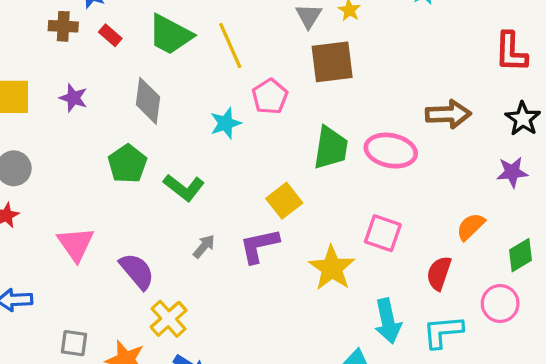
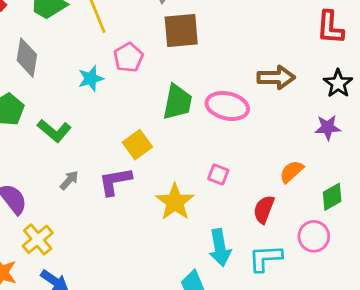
pink square: (383, 233) -> (218, 174), size x0.7

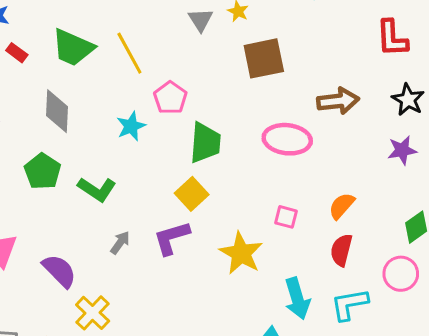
brown square: (181, 31) -> (264, 58), moved
green trapezoid: (177, 102) -> (205, 143), moved
orange semicircle: (291, 172) -> (342, 206), moved

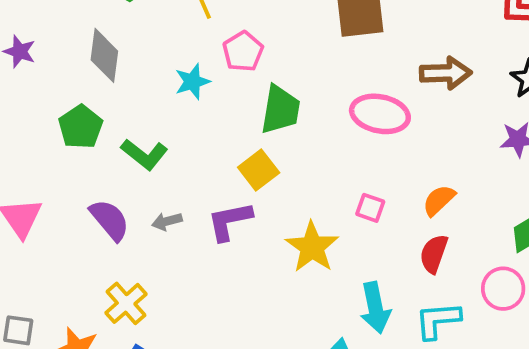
gray arrow: (120, 243) -> (167, 221), turned -145
purple semicircle: (59, 271) -> (110, 220), moved

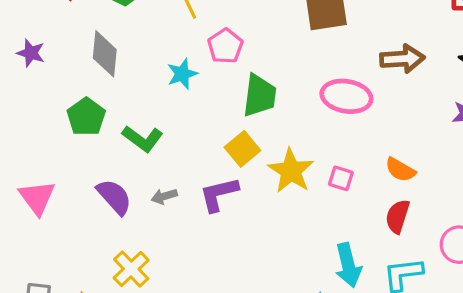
orange semicircle: (439, 200) -> (400, 170), turned -104
yellow star: (312, 247) -> (291, 171), moved

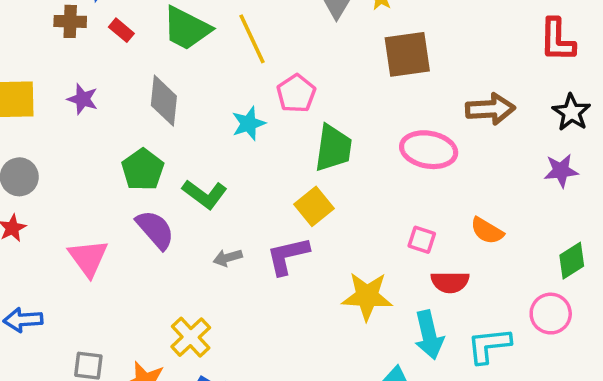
yellow star: (291, 171) -> (367, 296), moved, turned -30
purple semicircle: (114, 197) -> (155, 230), moved
red semicircle: (398, 216) -> (450, 282), moved, turned -108

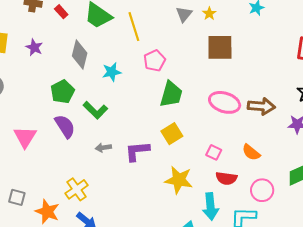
brown arrow: (490, 109) -> (261, 106), moved
cyan star: (249, 124) -> (112, 72), moved
yellow square: (314, 206) -> (172, 134), moved
pink circle: (551, 314) -> (262, 190), moved

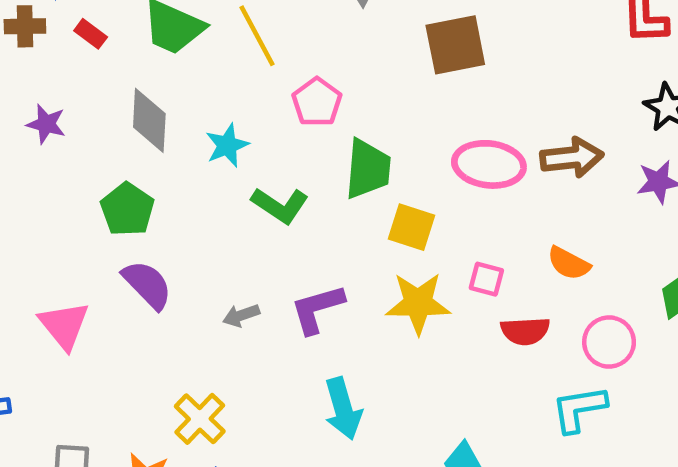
green L-shape: (95, 110) -> (280, 205), moved
yellow square: (172, 134) -> (412, 227), moved, turned -30
yellow star: (179, 180) -> (418, 303), moved
cyan arrow: (210, 206) -> (343, 409), moved

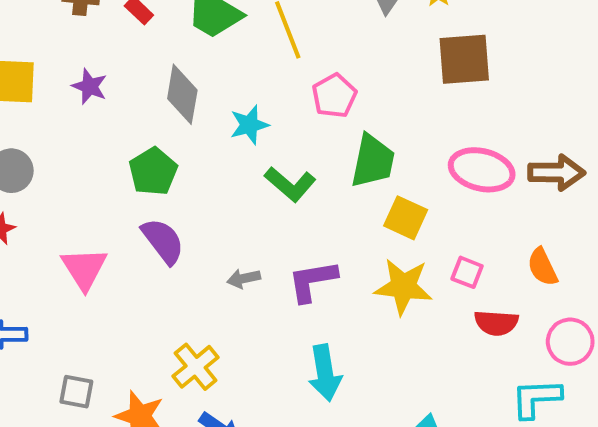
orange semicircle: (569, 263) -> (542, 267), turned 30

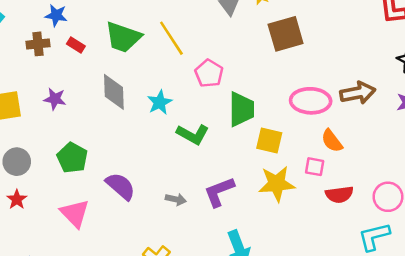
green pentagon: (153, 171) -> (72, 158), moved
orange semicircle: (542, 267) -> (332, 141), moved
gray arrow: (244, 279) -> (176, 199), turned -144

